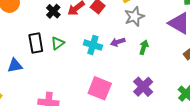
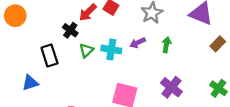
black cross: (53, 11) -> (70, 30), moved
green triangle: (58, 43) -> (86, 50), moved

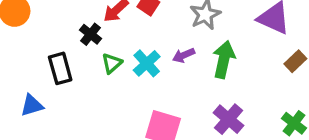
green arrow: (166, 45) -> (224, 60), size x1.6
cyan cross: (111, 50) -> (147, 63), turned 36

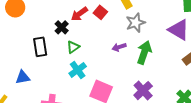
cyan cross: (147, 63) -> (78, 70), moved
blue triangle: (32, 105) -> (23, 77), moved

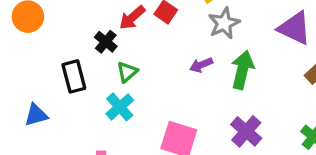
cyan cross: (78, 70) -> (120, 107), moved
blue triangle: (23, 77) -> (36, 115), moved

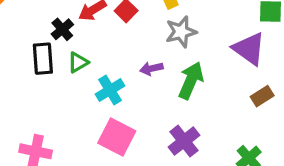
black rectangle: (74, 76) -> (43, 59), moved
cyan cross: (120, 107) -> (110, 90), moved

